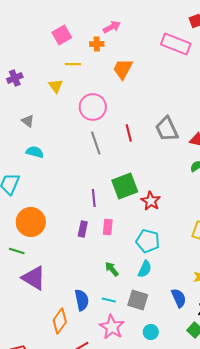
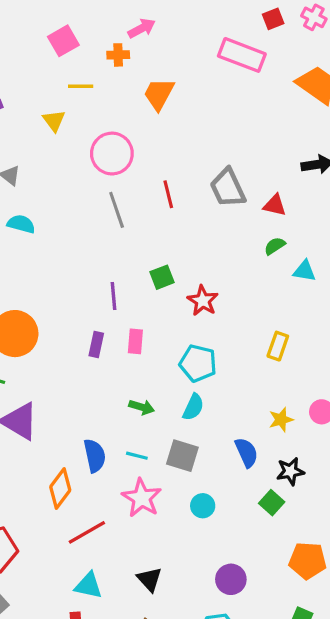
green square: (125, 186) -> (162, 277), size x0.6
green arrow: (112, 269) -> (142, 407), turned 147

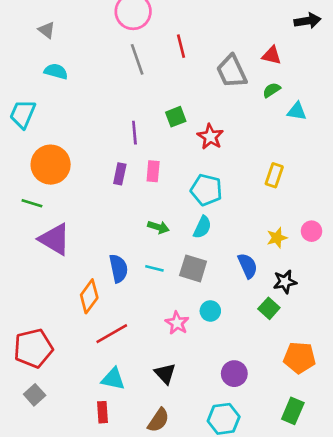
gray trapezoid: (228, 188) -> (232, 71), moved
pink star: (142, 498) -> (177, 323), moved, size x0.7

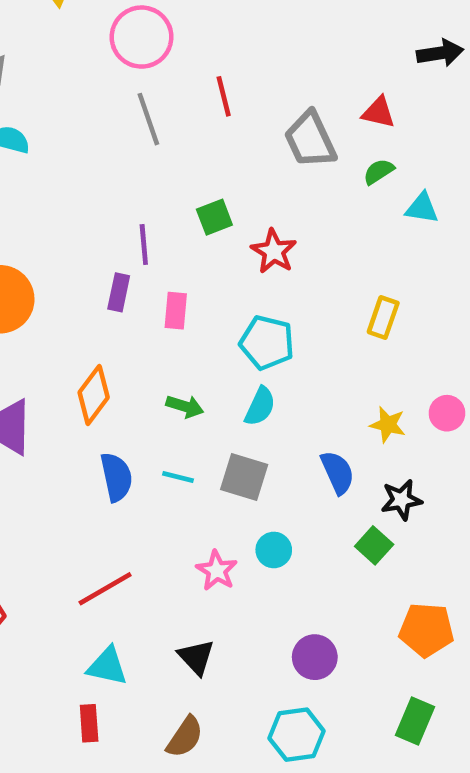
purple rectangle: (120, 174) -> (119, 292), moved
yellow star: (277, 238) -> (388, 425), turned 30
orange diamond: (89, 296) -> (94, 395), moved

